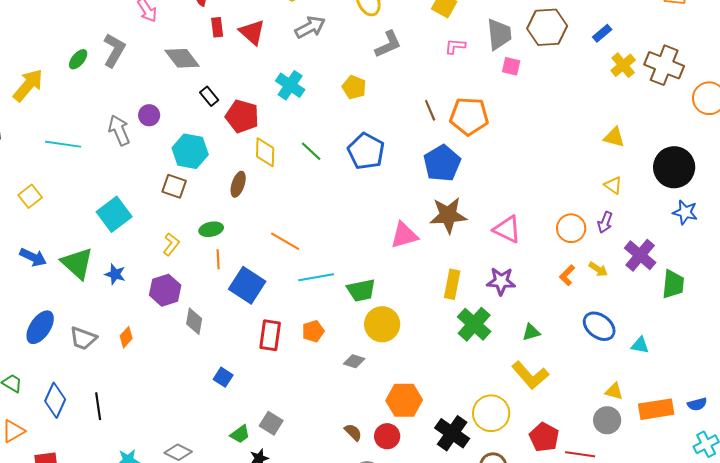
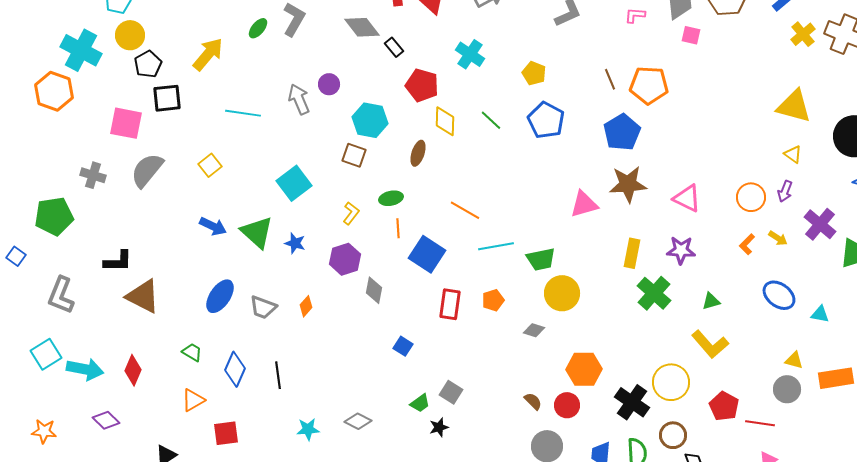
yellow pentagon: (354, 87) -> (534, 73), moved
black rectangle: (209, 96) -> (394, 47), moved
yellow triangle: (614, 137) -> (794, 106), size x1.6

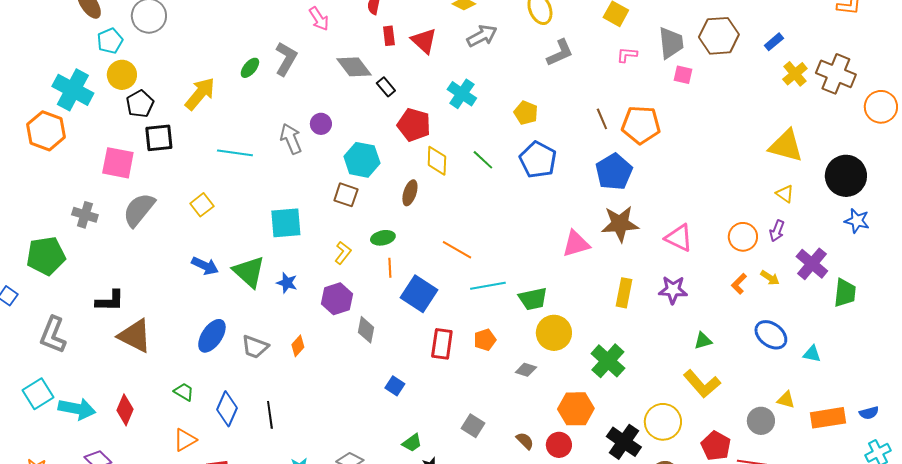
cyan square: (294, 183) -> (286, 223), turned 32
green cross: (654, 293) -> (608, 361), moved
gray circle: (787, 389) -> (761, 421), moved
gray square: (451, 392) -> (473, 426), moved

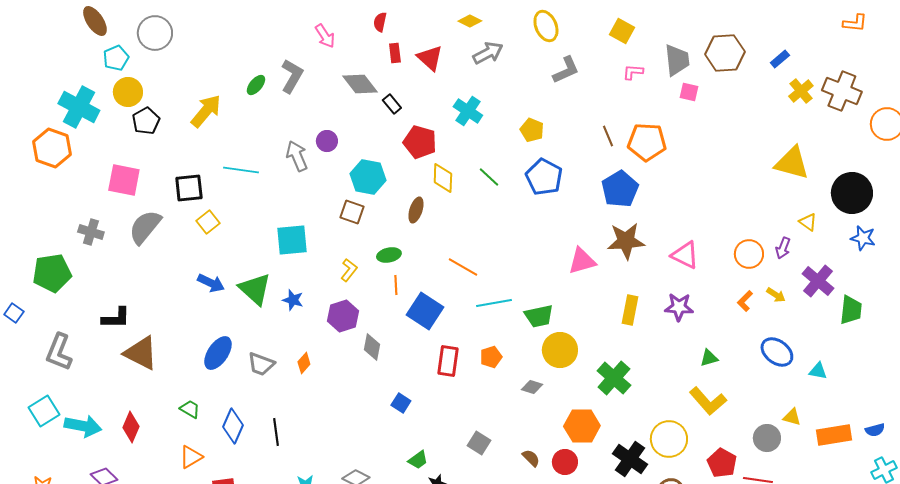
black square: (159, 138) -> (189, 188), moved
yellow triangle: (785, 194) -> (808, 222), moved

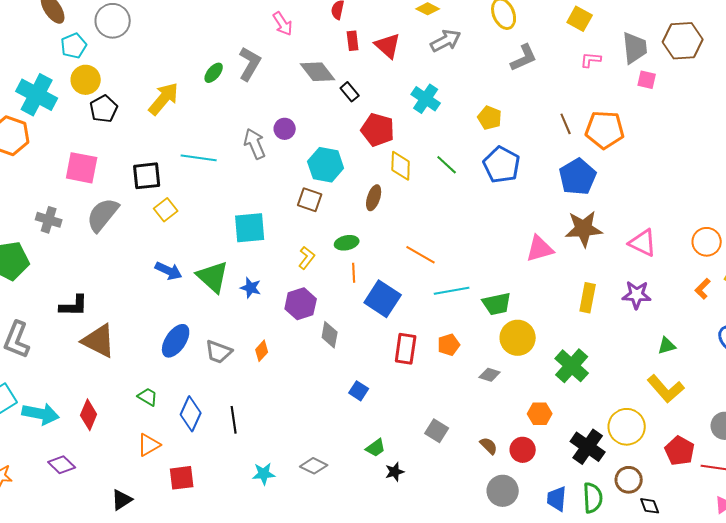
orange hexagon: (582, 426) -> (540, 414), size x0.7

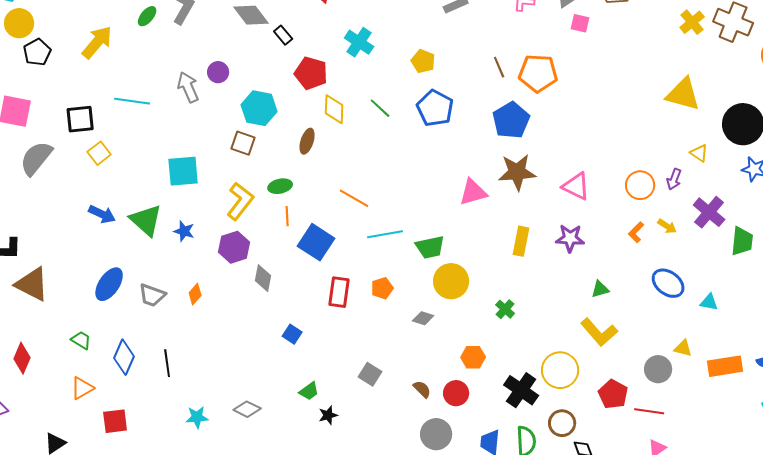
yellow L-shape: (307, 258) -> (240, 201), size x1.6
green cross: (572, 366) -> (505, 309), size x0.6

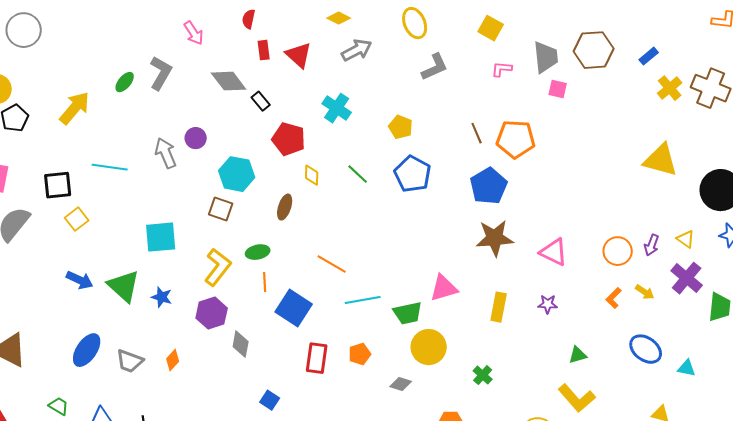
yellow diamond: (334, 109) -> (312, 175), size x0.7
yellow triangle: (699, 153) -> (686, 239), moved
pink triangle: (473, 192) -> (444, 288), moved
purple star: (570, 238) -> (548, 304), size x0.7

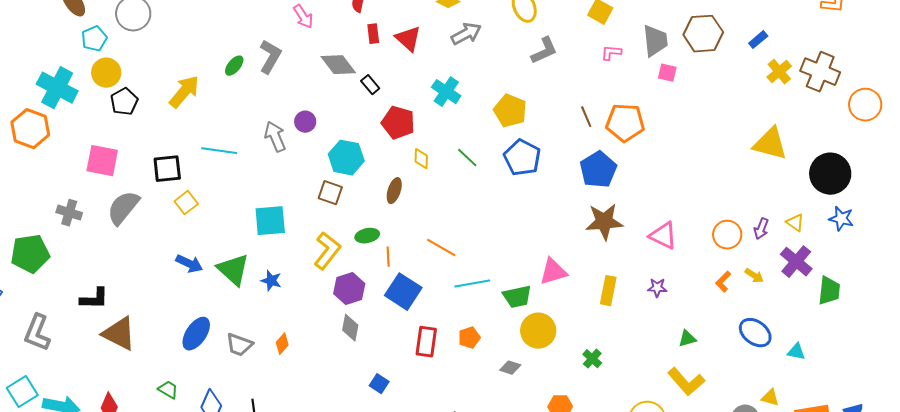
yellow pentagon: (401, 127) -> (510, 111), size x1.4
orange line: (265, 282) -> (388, 257), moved
purple hexagon: (212, 313) -> (349, 289), moved

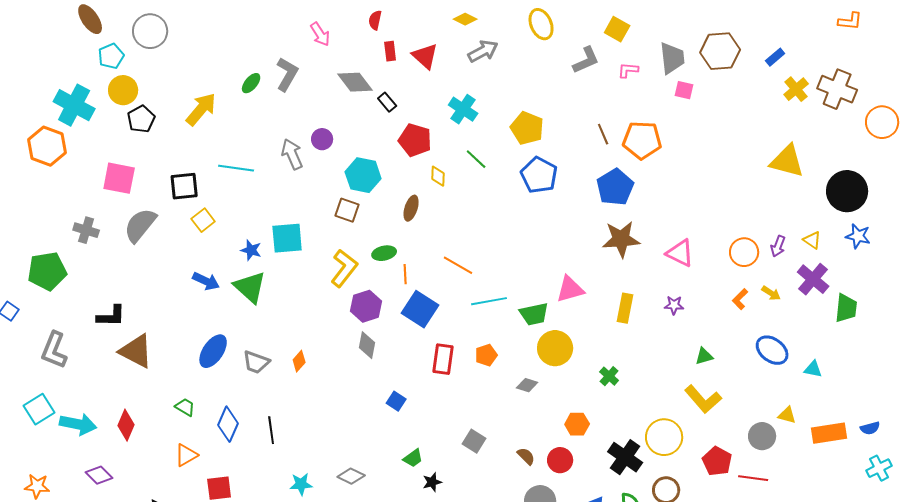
gray L-shape: (544, 51) -> (586, 60), moved
green line: (467, 158) -> (476, 159), moved
blue star: (271, 281) -> (251, 250), moved

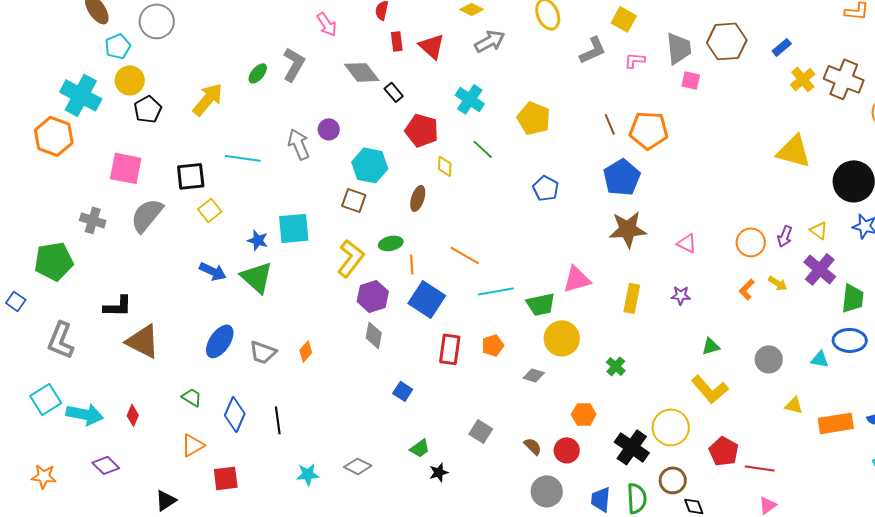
blue pentagon: (539, 175) -> (546, 188), moved, size x0.7
pink triangle: (680, 253) -> (687, 243), size x0.7
blue ellipse: (772, 350) -> (850, 340), moved, turned -36
red diamond: (126, 425) -> (133, 415), size x0.7
gray circle: (762, 436) -> (769, 359), moved

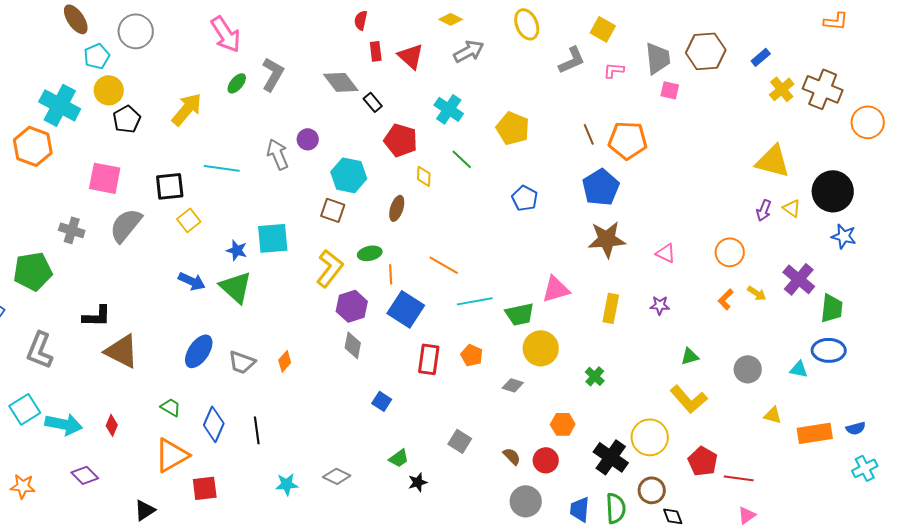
pink arrow: (327, 24) -> (226, 34), moved, size x1.5
yellow triangle: (819, 230) -> (792, 208), moved
purple arrow: (785, 236) -> (764, 210), moved
orange pentagon: (493, 345) -> (472, 355), turned -30
orange triangle: (193, 445) -> (172, 455), size x1.5

